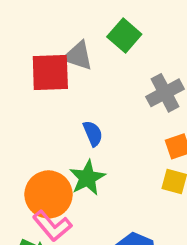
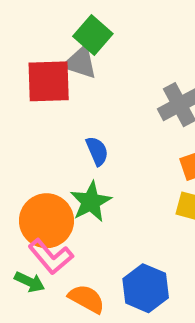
green square: (124, 35) -> (93, 35), moved

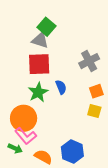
red square: (49, 81) -> (39, 64), moved
blue semicircle: (97, 151) -> (61, 87), moved
green star: (91, 202) -> (38, 92), moved

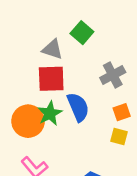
green square: (46, 27) -> (82, 33), moved
blue semicircle: (61, 87) -> (78, 107), size x1.6
orange circle: (24, 118) -> (28, 121), moved

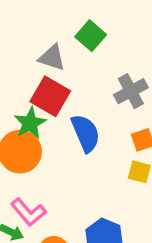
red square: (51, 79) -> (50, 96), turned 32
green star: (50, 113) -> (30, 123), moved

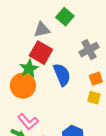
gray triangle: (52, 58) -> (42, 30), turned -30

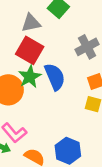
green star: (29, 69) -> (30, 77), moved

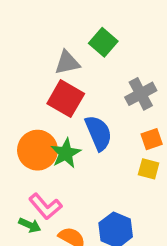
green star: (30, 77) -> (66, 153), moved

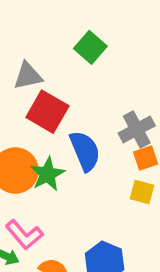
gray triangle: (67, 63) -> (28, 76), moved
gray cross: (141, 94) -> (137, 129), moved

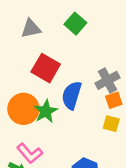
gray triangle: (28, 76) -> (31, 29), moved
blue semicircle: (85, 151) -> (72, 95), turned -140

